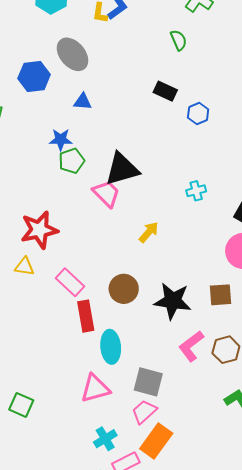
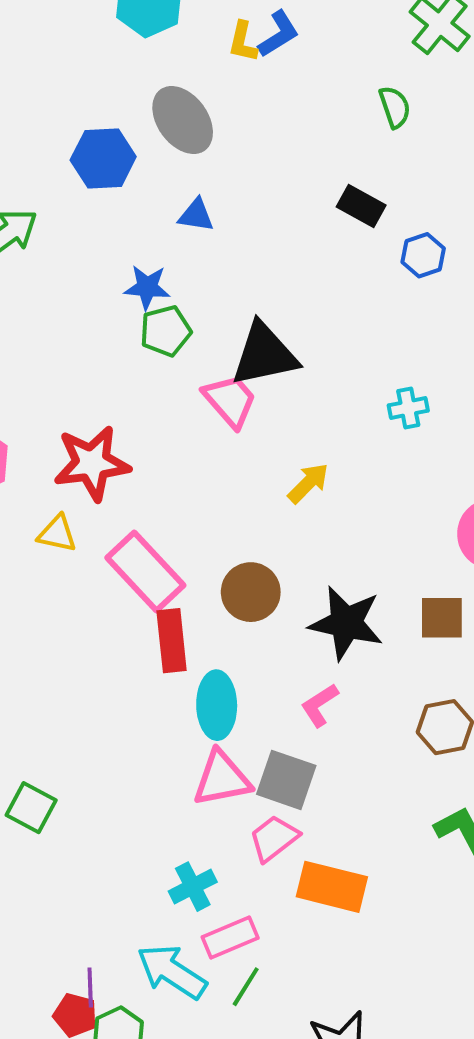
pink rectangle: (70, 282) -> (145, 571), size x1.4
pink L-shape: (191, 346) -> (320, 705), moved, size x0.7
pink triangle: (95, 388) -> (222, 779), moved
orange rectangle: (156, 441) -> (332, 887), moved, turned 64

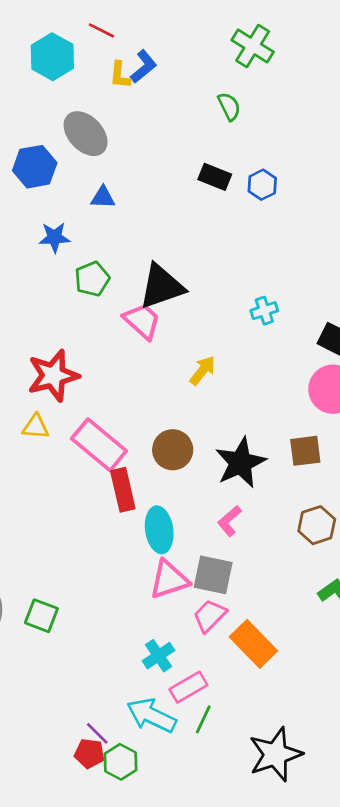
blue hexagon: (423, 255) -> (262, 185), moved
blue star: (147, 287) -> (54, 237), moved
black star: (346, 623) -> (240, 463), turned -30
orange rectangle: (332, 887) -> (253, 644), turned 39
purple line: (90, 987) -> (97, 733), turned -36

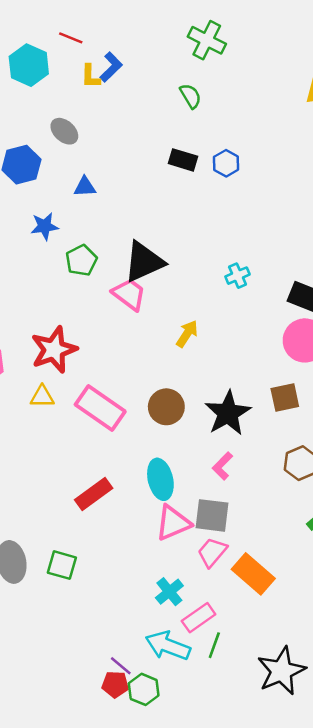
gray ellipse: (86, 134) -> (64, 131), size x0.7
red rectangle: (123, 490) -> (94, 494), moved, turned 72

